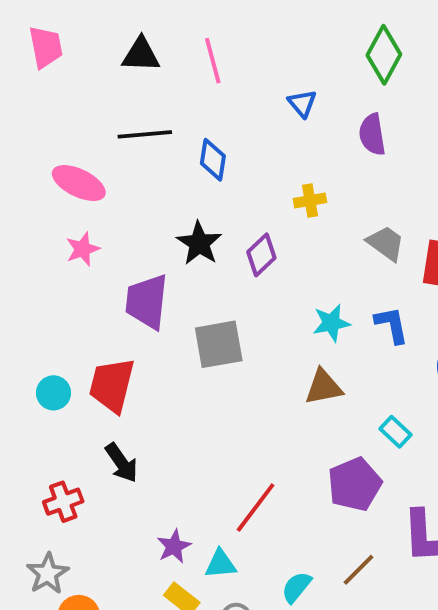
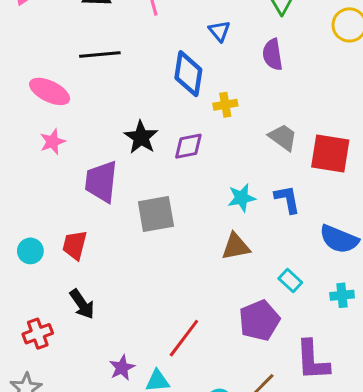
blue diamond: (213, 160) -> (188, 74), moved, size x1.4
purple diamond: (261, 255) -> (188, 146), turned 32
red trapezoid: (112, 385) -> (75, 245), size x0.7

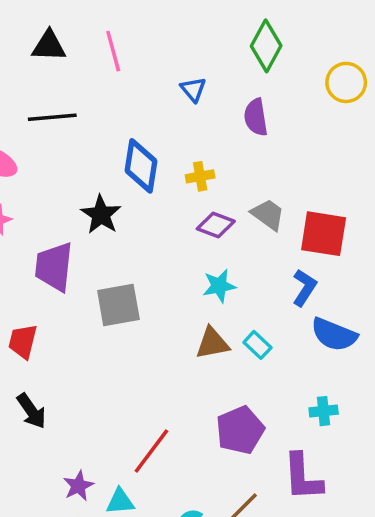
blue diamond: (188, 74) -> (141, 166), moved
purple diamond: (188, 146) -> (216, 225), moved, turned 32
blue L-shape: (287, 199) -> (304, 288), moved, turned 44
cyan rectangle: (290, 280) -> (257, 345), moved
cyan cross: (342, 295) -> (324, 411), moved

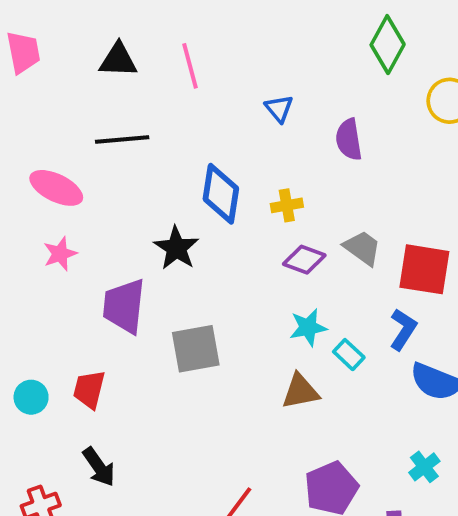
green diamond: (266, 46) -> (388, 45), moved
cyan rectangle: (257, 345) -> (349, 355), moved
cyan cross: (324, 411) -> (424, 467), turned -32

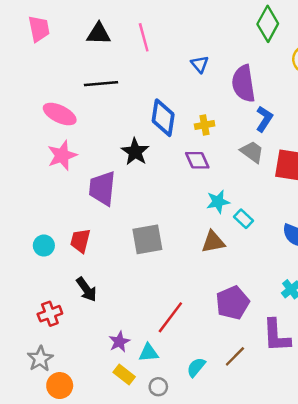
purple semicircle: (349, 139) -> (244, 84), size x1.4
pink star: (60, 254) -> (62, 155), size x1.4
purple diamond: (304, 260) -> (197, 160), moved, turned 45
blue L-shape: (403, 329) -> (264, 119), moved
gray square: (196, 349) -> (147, 239), moved

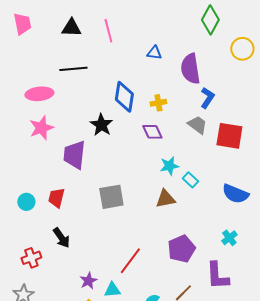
blue triangle: (200, 64) -> (154, 53), turned -42
pink ellipse: (60, 114) -> (39, 94), turned -32

